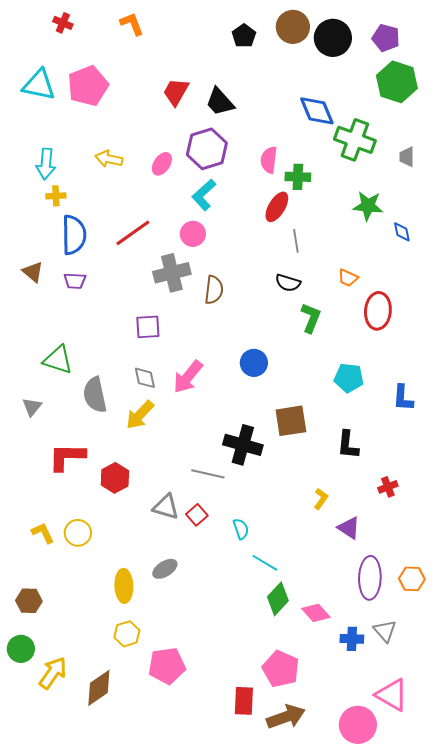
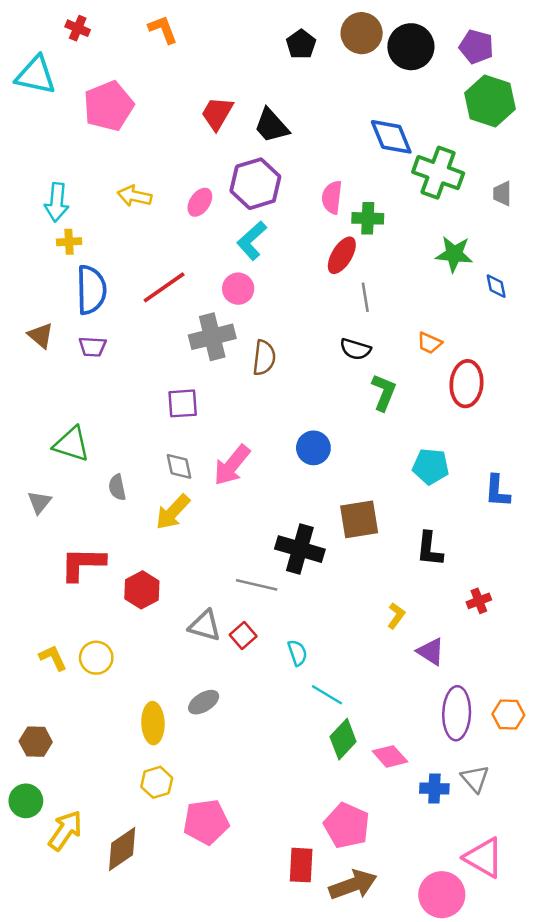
cyan triangle: (39, 85) -> (36, 75), moved
gray semicircle: (95, 395) -> (117, 487), size x0.6

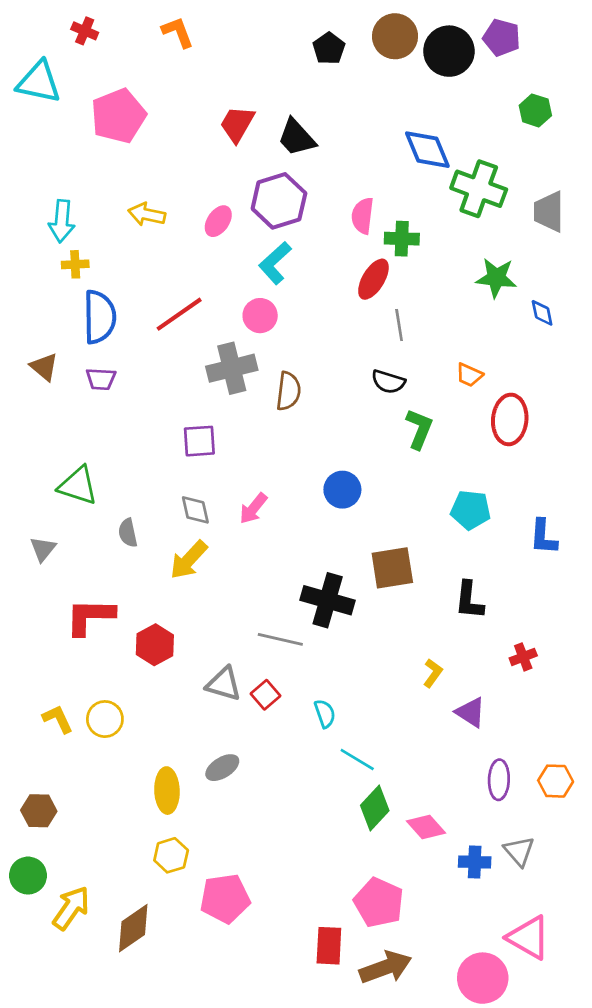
purple pentagon: (476, 47) -> (502, 38), moved
green hexagon: (490, 101) -> (535, 110), size x0.6
gray trapezoid: (502, 194) -> (549, 212), size x1.5
pink arrow: (232, 465) -> (253, 509), size x0.7
purple ellipse: (457, 713) -> (499, 780), size x0.7

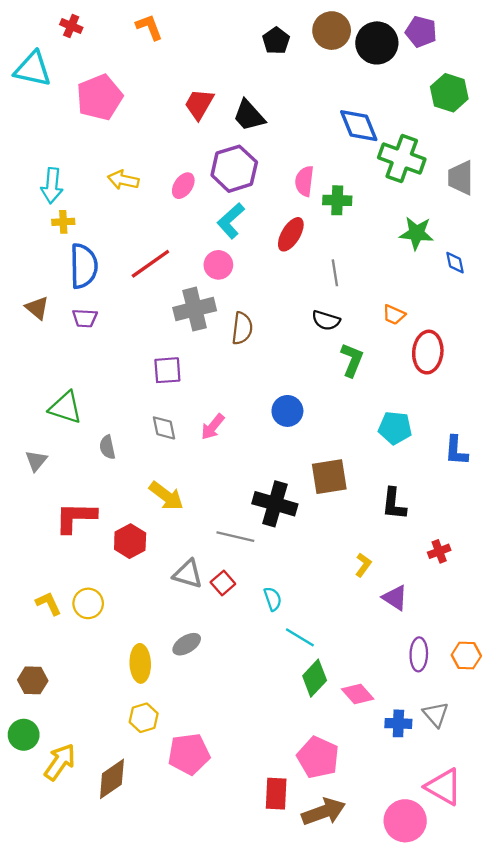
green hexagon: (535, 110) -> (449, 93), size x1.4
red ellipse: (373, 279) -> (291, 234), moved
yellow arrow: (189, 560) -> (166, 496), moved, turned -96

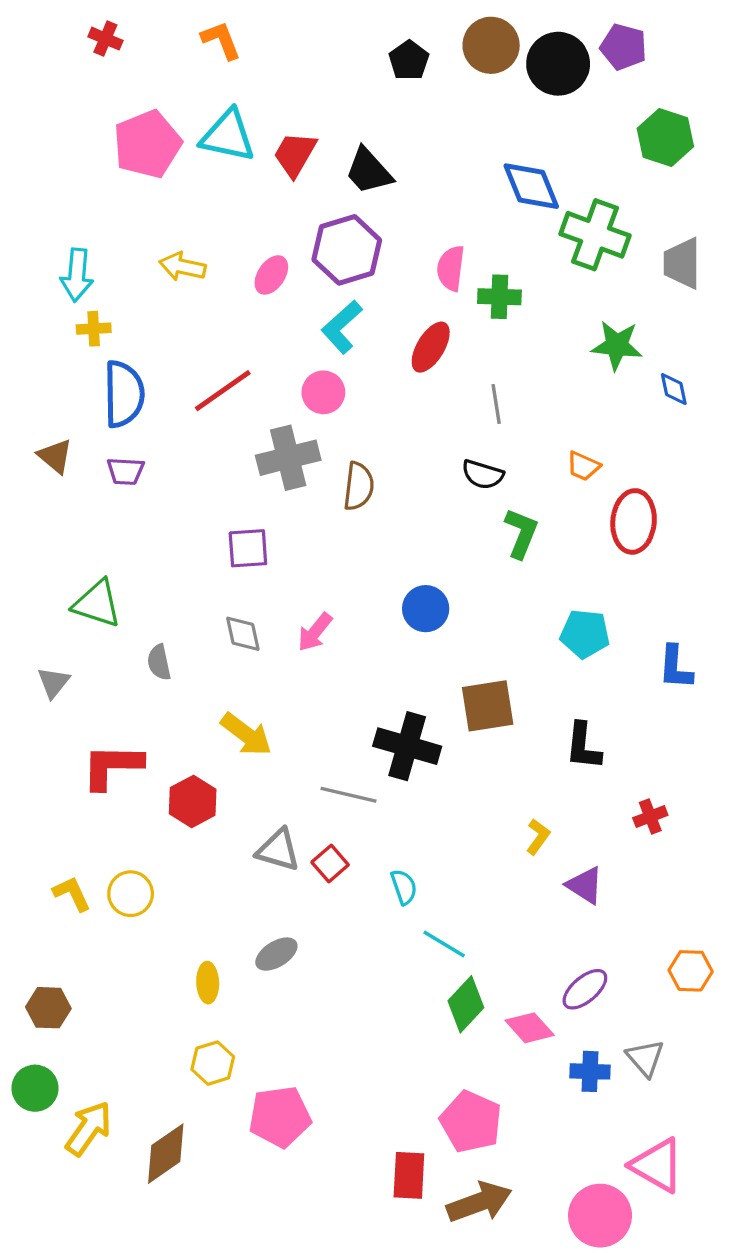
cyan triangle: (33, 69) -> (228, 136), moved
purple ellipse: (419, 654) -> (585, 989), moved, turned 48
yellow ellipse: (140, 663) -> (208, 983), size x0.7

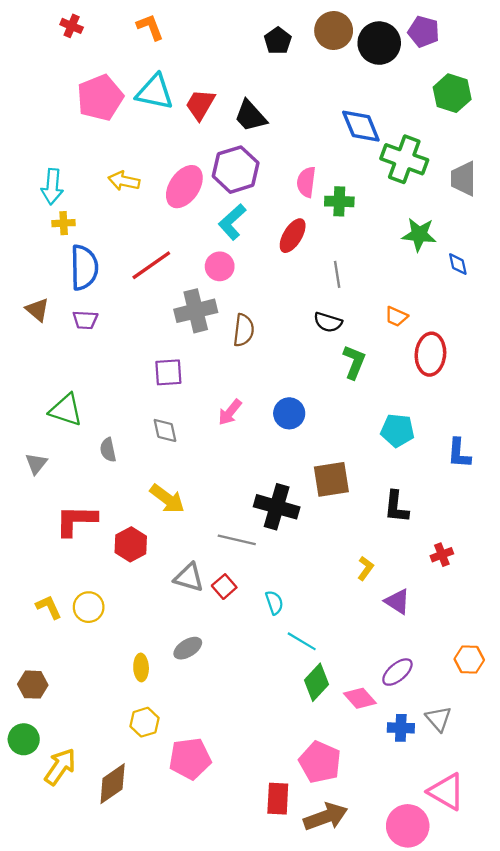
pink ellipse: (271, 275) -> (184, 187), size x1.6
pink arrow: (315, 632) -> (230, 412), moved

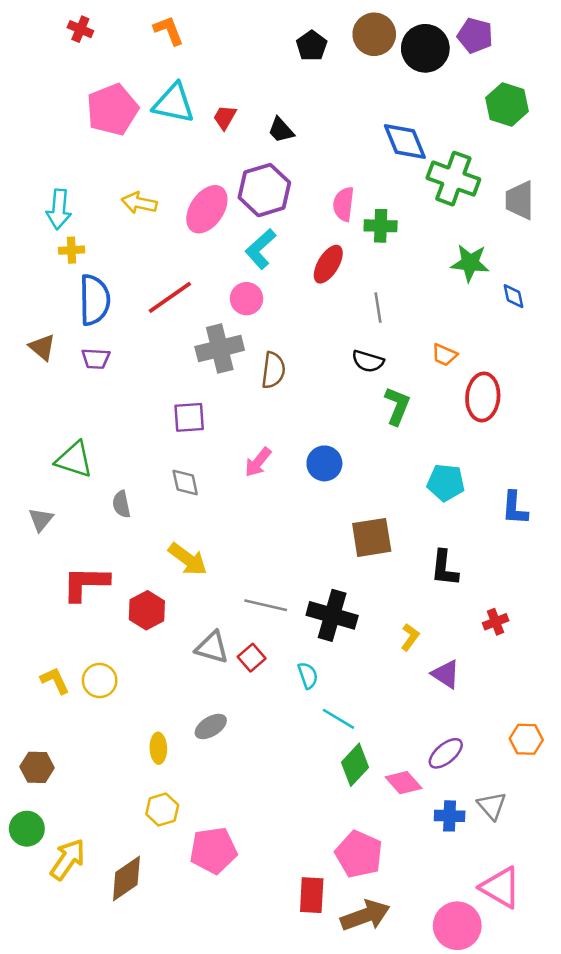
red trapezoid: (200, 105) -> (225, 117), size x0.7
black trapezoid: (250, 116) -> (281, 130), size x0.7
black cross: (277, 507) -> (332, 615), moved

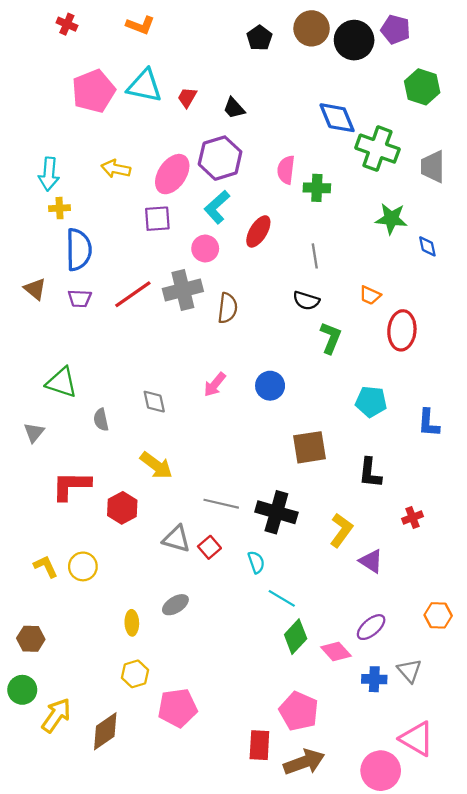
orange L-shape: (169, 30) -> (140, 25), turned 132
red ellipse: (328, 264) -> (258, 231), moved
red line: (170, 297) -> (133, 294), moved
purple square: (189, 417) -> (157, 219), moved
yellow L-shape: (410, 637) -> (341, 530), size x1.5

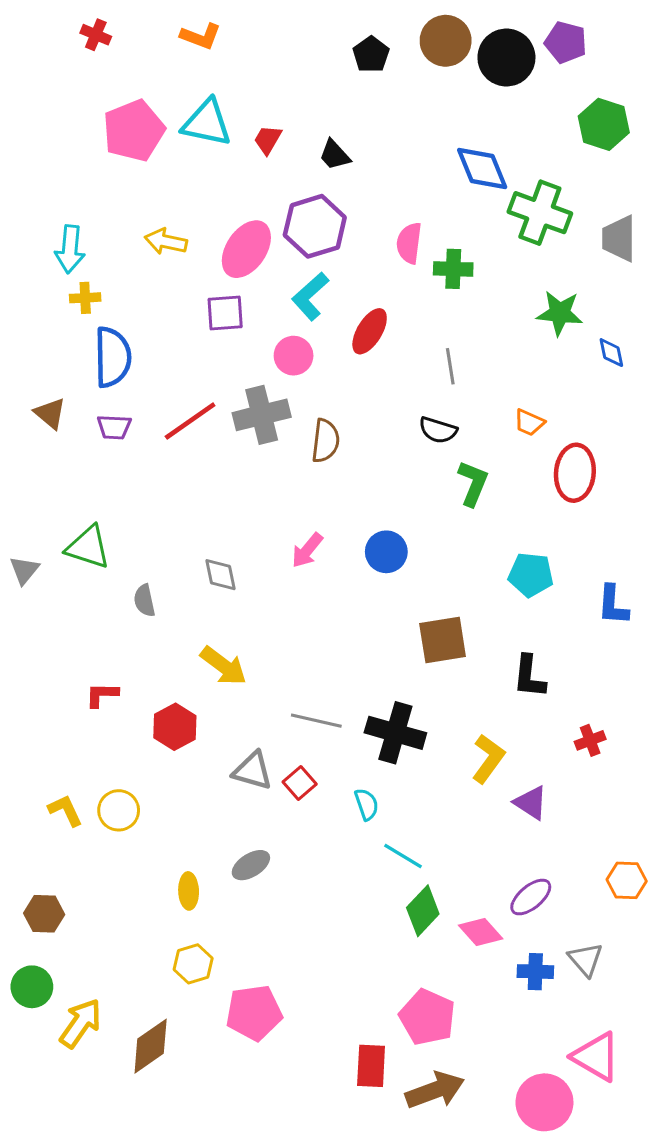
gray triangle: (34, 432) -> (24, 570), moved
red L-shape: (71, 486) -> (102, 695), size x0.6

